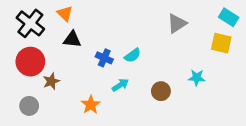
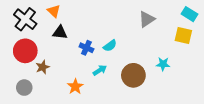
brown circle: (161, 91) -> (133, 75), size x1.5

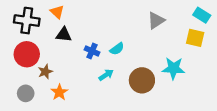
black cross: (25, 19) -> (27, 21), turned -30
cyan star: (163, 64) -> (173, 68), size x1.5
orange star: (75, 87) -> (59, 92), moved

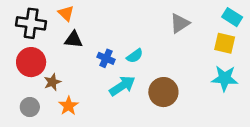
cyan star: (173, 68) -> (225, 78), moved
cyan arrow: (106, 75) -> (122, 86), size x1.5

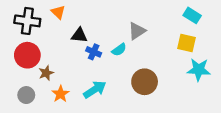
cyan rectangle: (232, 17) -> (192, 15), moved
gray triangle: (180, 23) -> (137, 31), moved
black triangle: (74, 40) -> (79, 35), moved
yellow square: (225, 43) -> (187, 43), moved
cyan arrow: (122, 86) -> (95, 89), moved

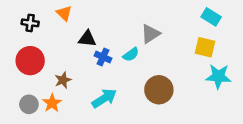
black cross: (27, 21) -> (30, 23), size x0.6
brown star: (46, 73) -> (63, 80), moved
orange star: (61, 94) -> (52, 103), moved

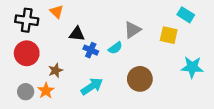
black cross: (30, 23) -> (27, 20), size x1.5
yellow square: (205, 47) -> (169, 35), moved

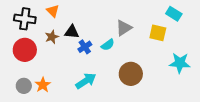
blue cross: (91, 50) -> (85, 47), turned 32
brown star: (56, 70) -> (52, 37), moved

